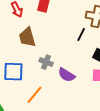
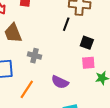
purple semicircle: (66, 75) -> (60, 82), moved

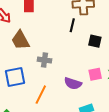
pink square: (88, 63) -> (95, 74), moved

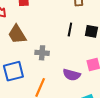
black line: (72, 25) -> (70, 29), moved

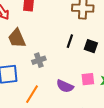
gray cross: (42, 53) -> (39, 60), turned -32

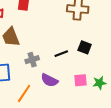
black line: (70, 41) -> (61, 54), moved, turned 48
purple semicircle: (65, 86) -> (49, 80), moved

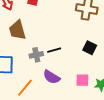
black line: (61, 54) -> (54, 50), moved

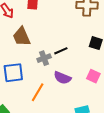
pink square: (82, 80) -> (93, 76), turned 32

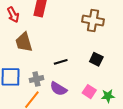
gray cross: (44, 58) -> (36, 79), moved

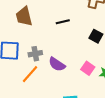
black line: (61, 62) -> (63, 22), moved

